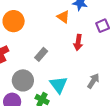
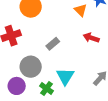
red arrow: (78, 42) -> (91, 38), turned 91

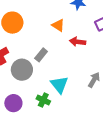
orange triangle: (81, 10) -> (58, 25), moved
gray circle: (31, 67) -> (22, 70), moved

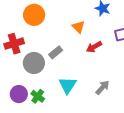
red arrow: (78, 42) -> (94, 47), turned -49
green cross: (43, 100) -> (38, 96), moved

